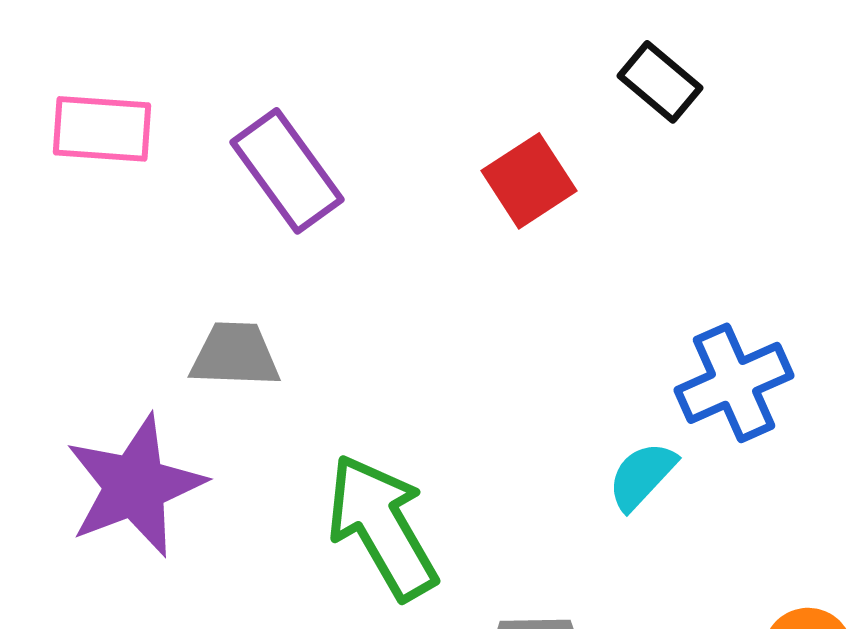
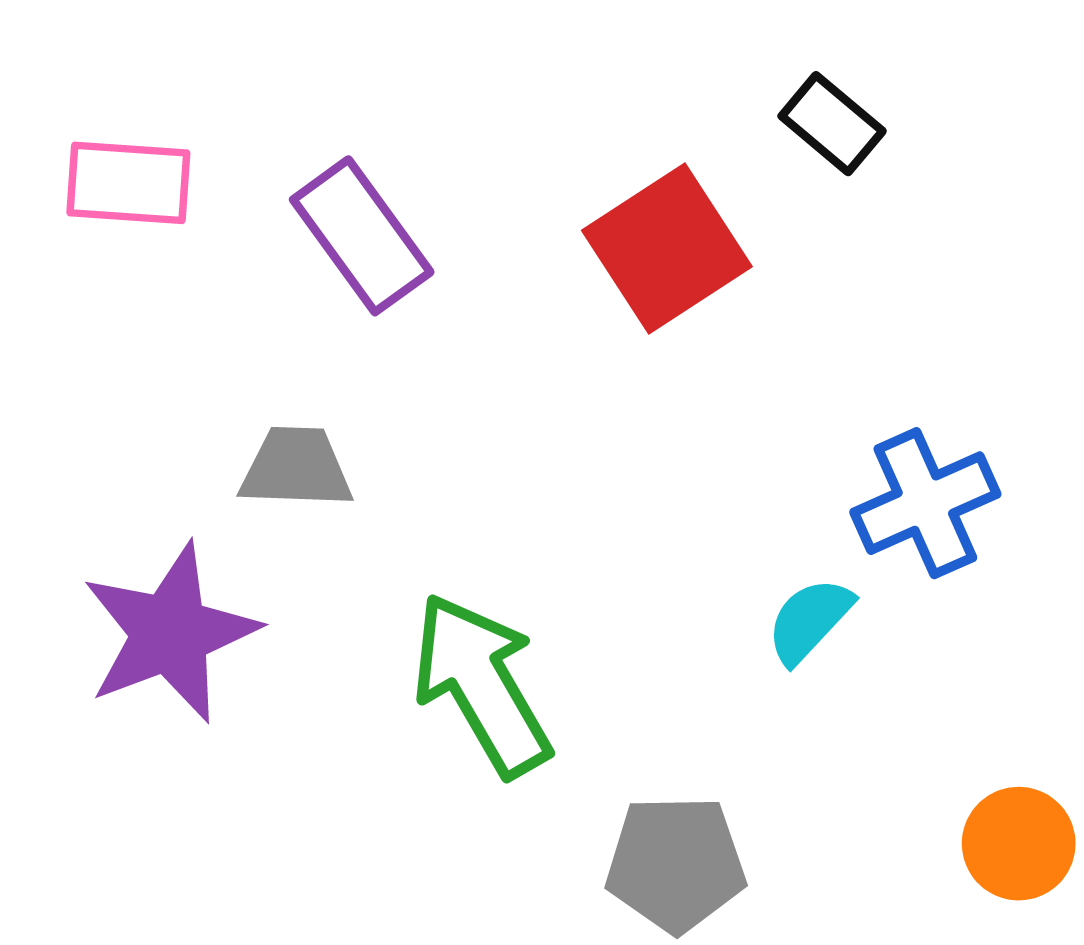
red square: (529, 181) -> (667, 248), size x1.4

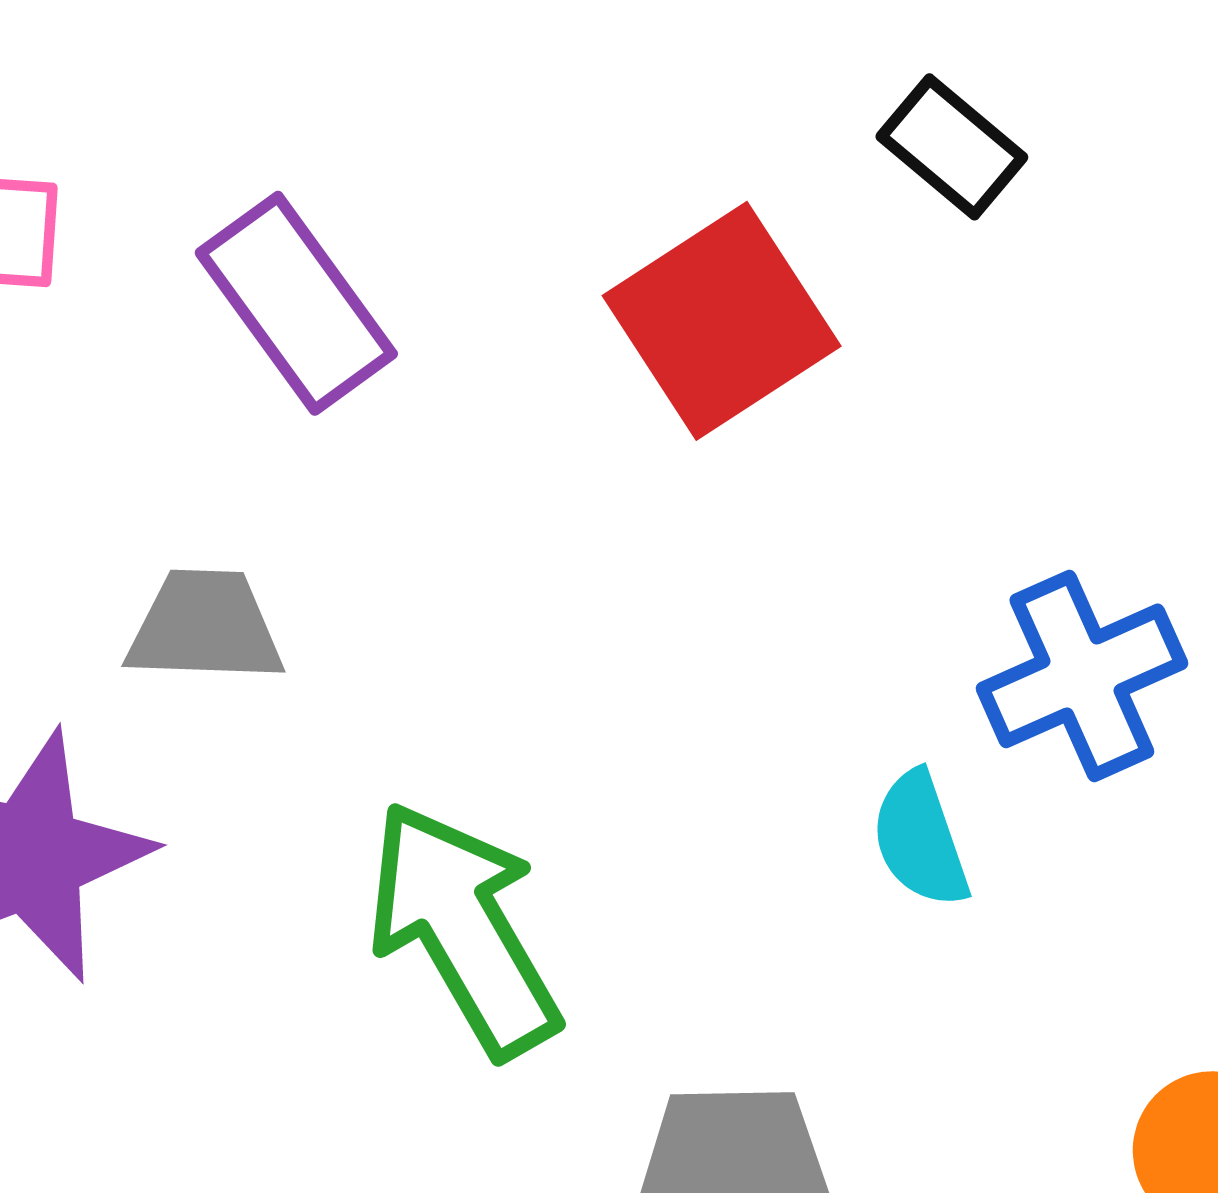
cyan semicircle: (809, 620) -> (920, 839), turned -62

